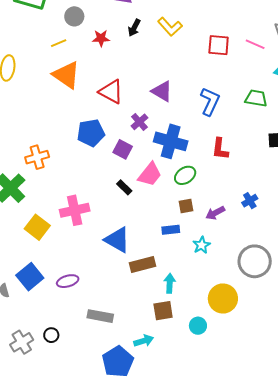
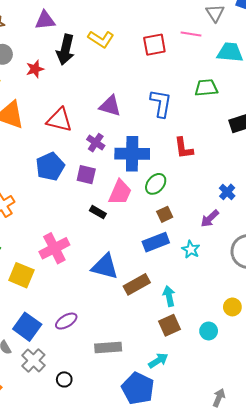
black arrow: (134, 28) -> (65, 50), size x1.6
purple arrow: (215, 213) -> (210, 219), moved
blue rectangle: (171, 230) -> (156, 242), size x1.4
yellow circle: (223, 298) -> (232, 307), moved, size x0.6
gray cross: (22, 342) -> (33, 360), moved

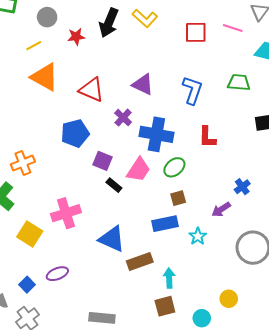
purple square: (86, 175) -> (103, 161), moved
purple ellipse: (66, 321) -> (57, 274), moved
blue square: (27, 327) -> (27, 285), size x0.6

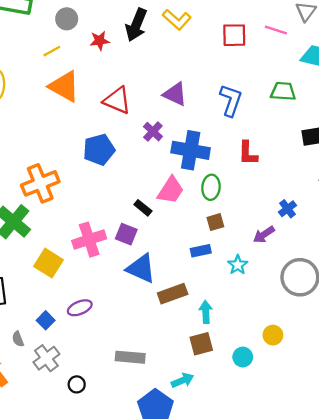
purple square: (103, 161) -> (126, 234), moved
orange cross: (23, 163) -> (40, 183), size x1.4
green ellipse: (174, 167) -> (211, 187), turned -45
blue rectangle: (165, 224) -> (201, 251), size x0.7

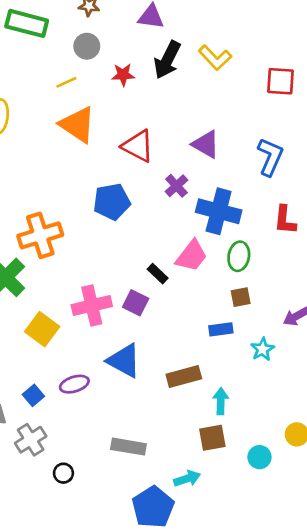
blue triangle: (141, 268) -> (124, 361), moved

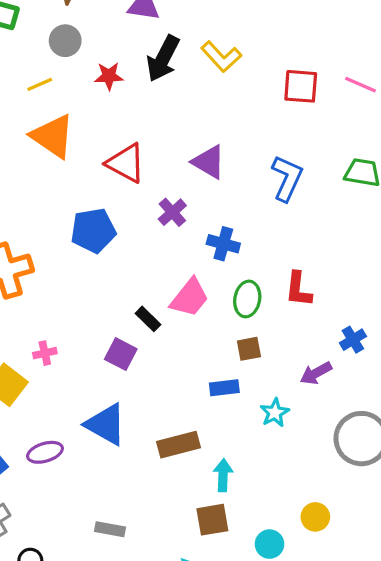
blue cross: (219, 211) -> (223, 244), size x0.6
red L-shape: (285, 220) -> (298, 289), moved
pink cross: (92, 306) -> (45, 353), moved, size x0.5
gray rectangle: (128, 447) -> (110, 529), size x0.7

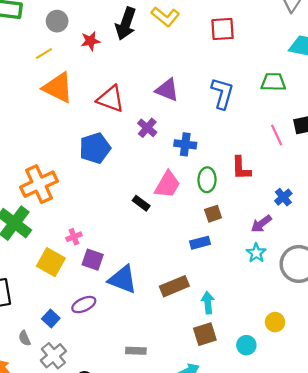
pink line: (360, 85) -> (277, 135), moved, turned 50
purple square: (121, 354) -> (93, 260), moved
cyan star: (275, 413) -> (256, 253), moved

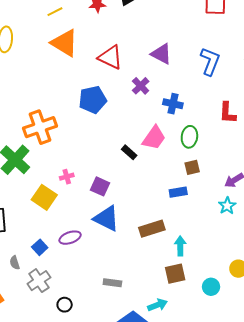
red L-shape: (241, 168) -> (227, 113), moved
purple square: (93, 260) -> (100, 186), moved

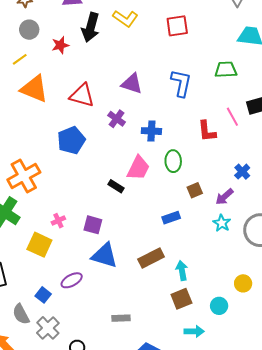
brown square: (192, 167) -> (195, 190), moved
gray semicircle: (15, 263) -> (21, 314), size x1.5
cyan arrow: (157, 305) -> (194, 331), moved, turned 30

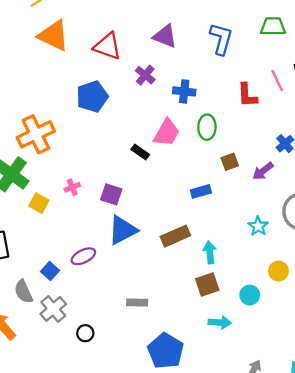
cyan star: (222, 223) -> (258, 226), moved
yellow square: (39, 245) -> (39, 203), moved, size x0.7
blue triangle: (105, 255) -> (123, 230), turned -48

